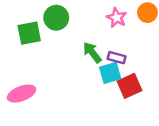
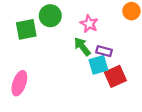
pink star: (117, 18) -> (89, 24), moved
pink ellipse: (22, 94) -> (19, 83), turned -50

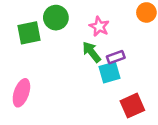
purple rectangle: (104, 51) -> (116, 57), turned -35
red square: (115, 76) -> (132, 106), moved

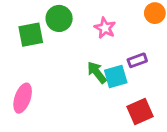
green arrow: (92, 52) -> (97, 72), moved
purple rectangle: (116, 57) -> (137, 60), moved

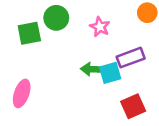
purple rectangle: (137, 60) -> (131, 58), size x1.5
green arrow: (97, 72) -> (92, 69), turned -50

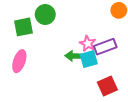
pink star: (100, 27) -> (88, 44), moved
pink ellipse: (22, 93) -> (19, 61), moved

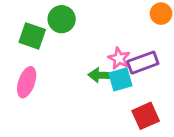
green square: (23, 27) -> (32, 36), turned 30

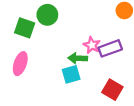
cyan square: (120, 79) -> (71, 74), moved
red square: (146, 116) -> (112, 90), turned -36

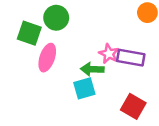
purple rectangle: (110, 48) -> (131, 58), turned 30
pink ellipse: (20, 64) -> (47, 58), moved

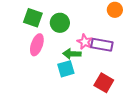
green circle: (56, 18) -> (60, 23), moved
green square: (29, 33) -> (33, 18), moved

